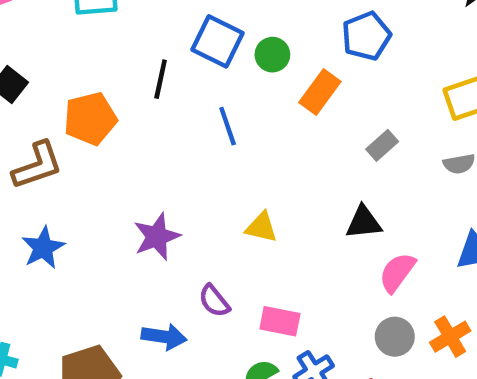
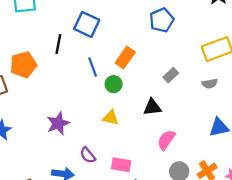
green circle: (272, 55) -> (114, 84), moved
orange rectangle: (320, 92) -> (125, 58), moved
black triangle: (364, 222) -> (152, 107), moved
pink semicircle: (397, 272) -> (166, 140), moved

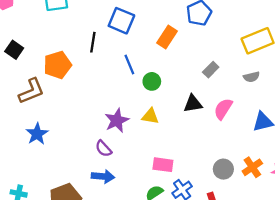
orange rectangle: (125, 58) -> (167, 37), moved
purple star: (58, 123) -> (117, 120), moved
pink semicircle: (166, 140) -> (223, 109), moved
purple semicircle: (88, 155) -> (103, 149), moved

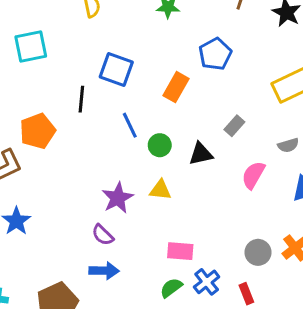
gray semicircle: (251, 77) -> (288, 145), moved
black triangle: (193, 104) -> (201, 154), moved

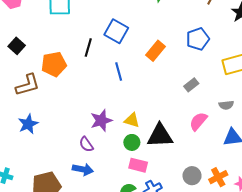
blue pentagon: (215, 54) -> (198, 39), moved
green circle: (160, 145) -> (132, 142), moved
black triangle: (201, 154) -> (160, 136), moved, size x1.5

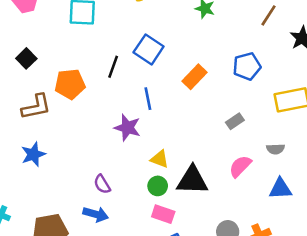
purple star: (101, 120) -> (127, 128), moved, turned 30

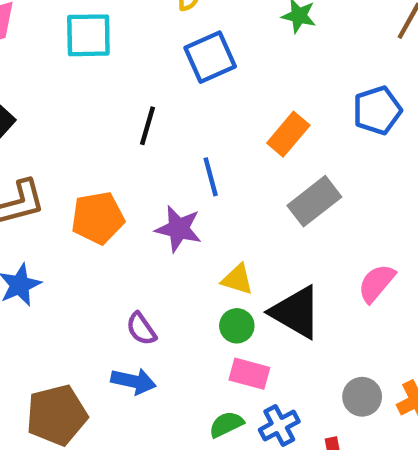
blue square: (149, 49) -> (210, 57), moved, turned 36
orange pentagon: (70, 84) -> (98, 218), moved
gray rectangle: (235, 121) -> (314, 201), moved, size x1.6
black triangle: (192, 180) -> (296, 312), turned 32

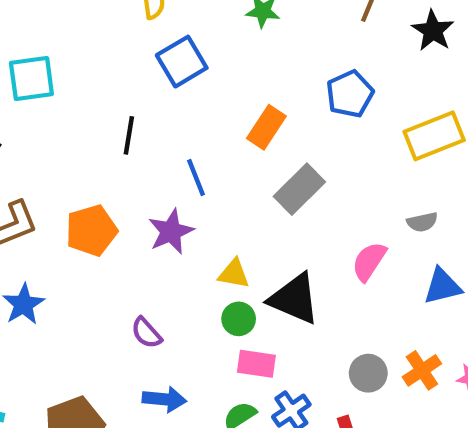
cyan square: (88, 35) -> (31, 78), moved
purple star: (179, 229) -> (171, 232), turned -30
blue arrow: (133, 381) -> (164, 399), moved

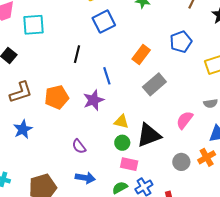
black triangle: (294, 299) -> (149, 135), turned -48
orange cross: (422, 370) -> (207, 157), moved
gray circle: (368, 373) -> (181, 162), moved

